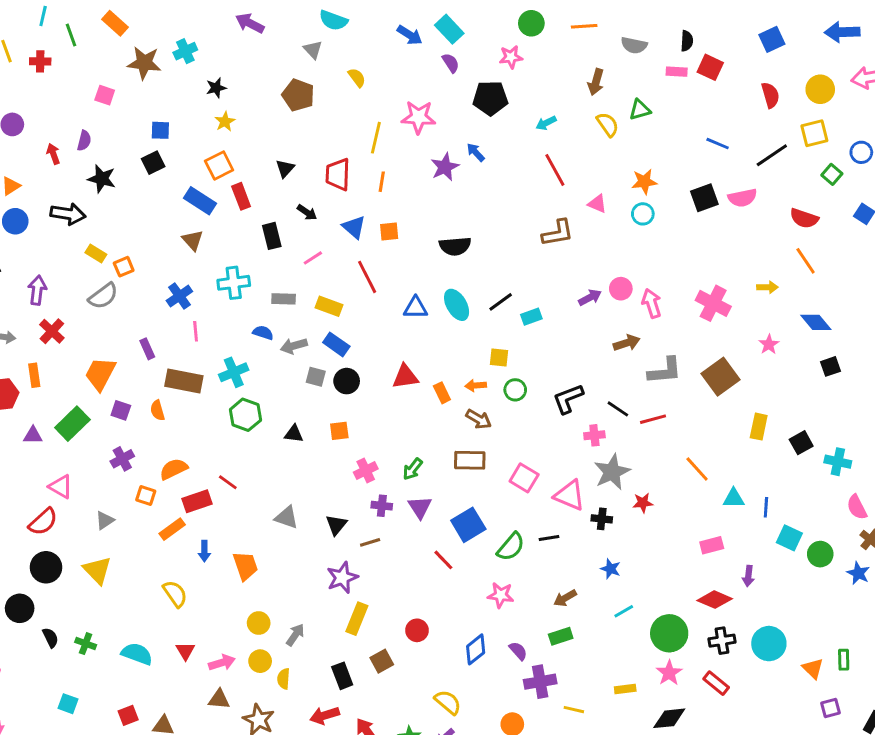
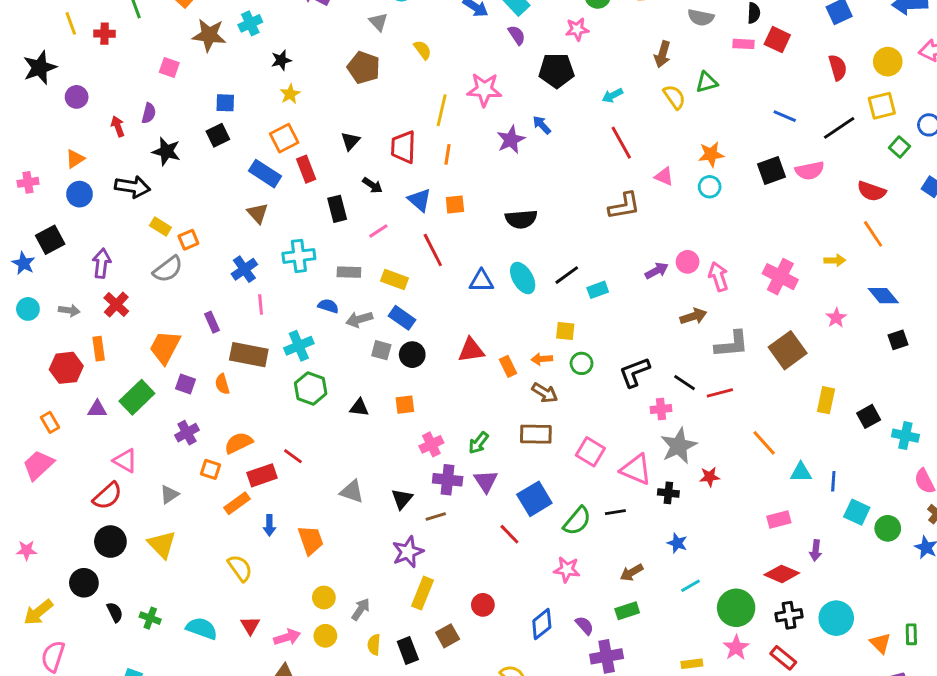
purple cross: (382, 506) -> (448, 480), size x1.4
yellow semicircle: (284, 679) -> (374, 645), moved

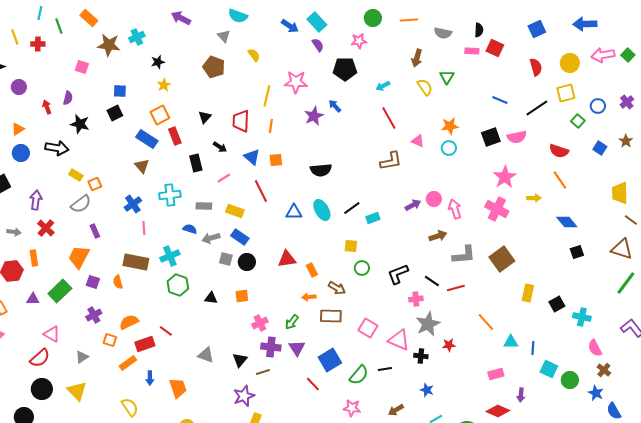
green triangle: (707, 82) -> (447, 77), turned -42
pink star: (836, 318) -> (505, 177), moved, size x1.6
purple rectangle: (212, 322) -> (95, 231), moved
orange arrow: (542, 359) -> (309, 297), moved

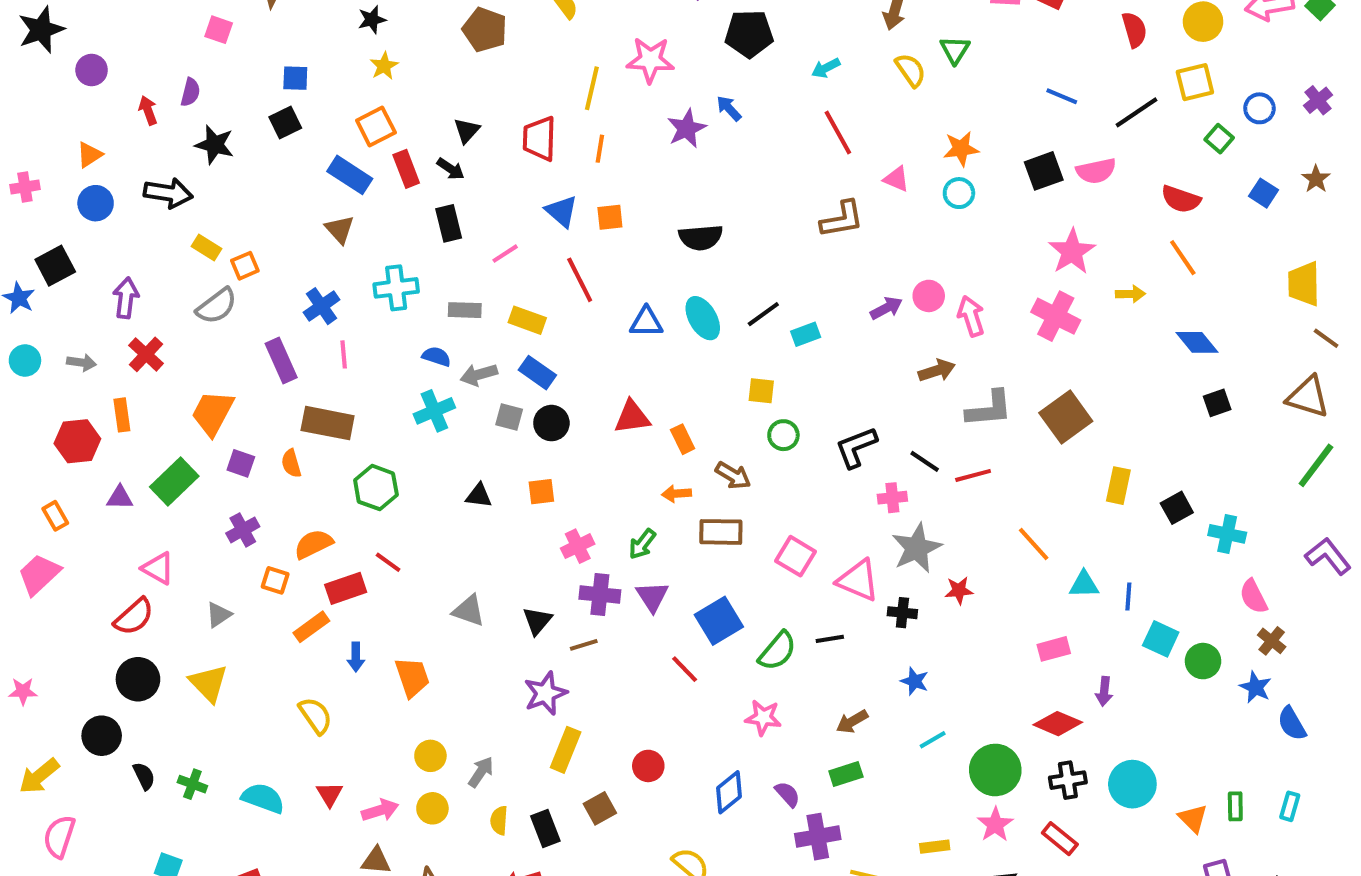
black arrow: (220, 147) -> (451, 169), moved
purple rectangle: (95, 231) -> (281, 360), moved, size x1.5
cyan cross: (170, 256) -> (434, 411), moved
green hexagon: (178, 285) -> (376, 488), moved

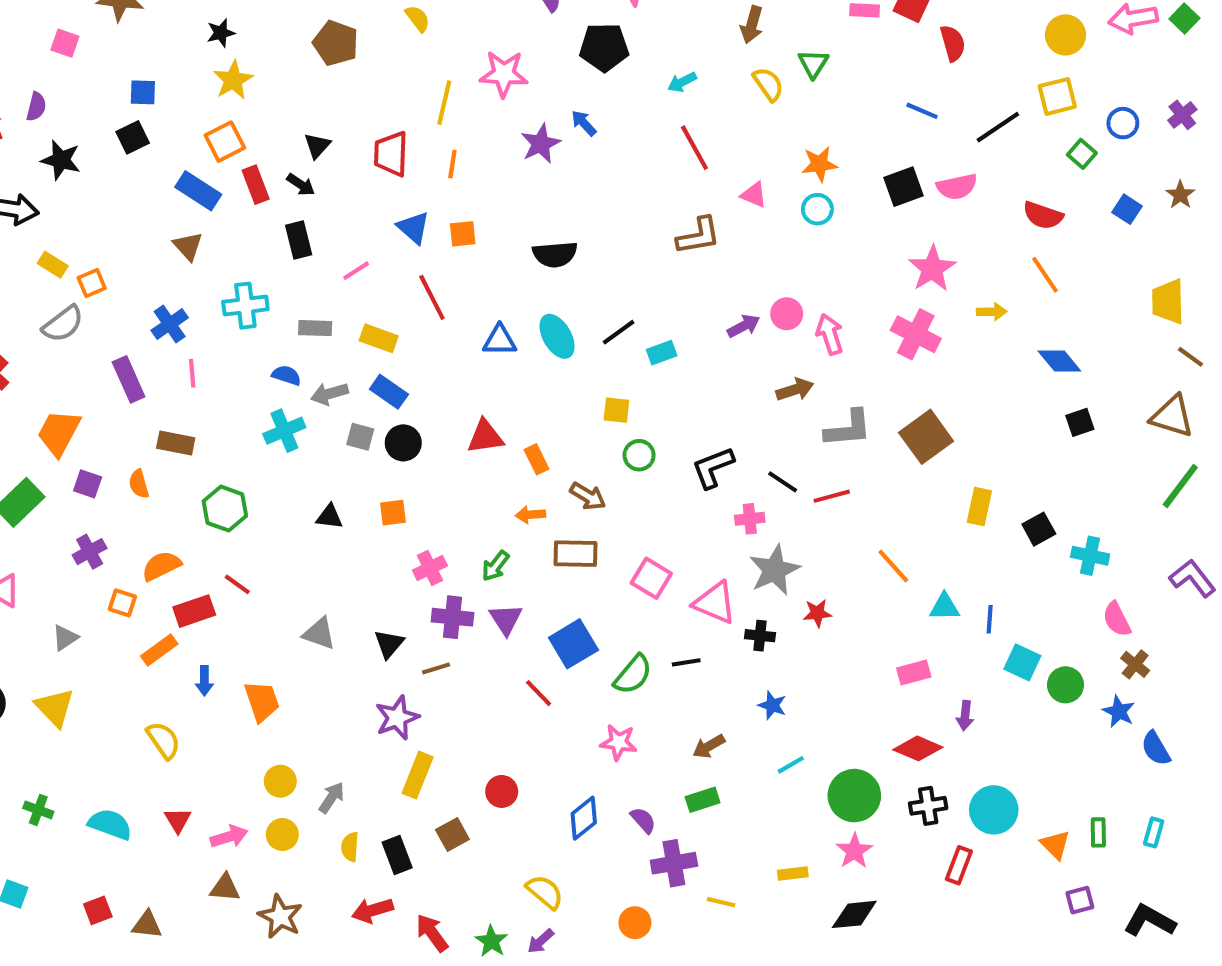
red semicircle: (1134, 30) -> (953, 43), moved
yellow star: (384, 66) -> (233, 80), size x1.4
brown rectangle: (328, 423) -> (176, 443), size x0.7
red rectangle: (1060, 839) -> (959, 865), moved, turned 72

